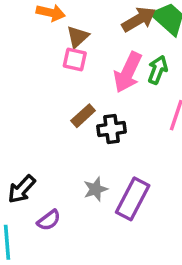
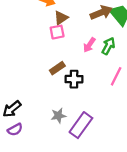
pink square: (75, 60) -> (57, 32), turned -32
pink arrow: (128, 72) -> (89, 45), size x0.6
purple semicircle: (49, 220) -> (15, 130), moved

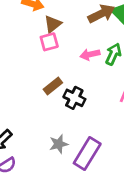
pink arrow: (89, 45) -> (90, 55), turned 48
black cross: (74, 79) -> (74, 98), turned 30

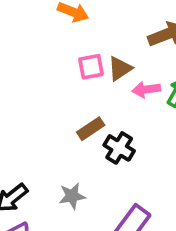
brown triangle: (53, 24) -> (120, 69), moved
gray star: (59, 144) -> (72, 196), moved

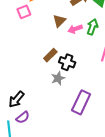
pink square: (91, 67) -> (24, 12), moved
gray star: (72, 196) -> (58, 78), moved

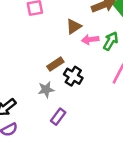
gray star: (58, 78) -> (46, 90), moved
purple rectangle: (81, 102) -> (58, 117), moved, size x0.6

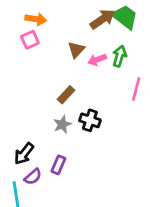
black cross: (73, 76) -> (90, 120), moved
purple rectangle: (58, 117) -> (58, 165), moved

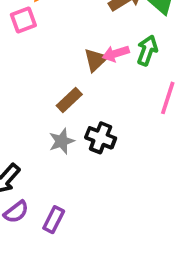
brown triangle: (76, 50) -> (96, 60), moved
purple rectangle: (58, 165) -> (54, 220), moved

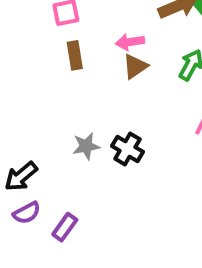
pink arrow: (116, 54) -> (130, 42), moved
brown rectangle: (69, 100) -> (75, 55), moved, turned -65

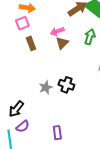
purple rectangle: (65, 227) -> (57, 133), moved, turned -32

